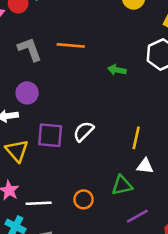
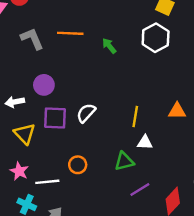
green arrow: (117, 70) -> (109, 46), moved, turned 42
purple circle: (27, 93) -> (44, 85), moved
orange circle: (84, 199) -> (78, 165), moved

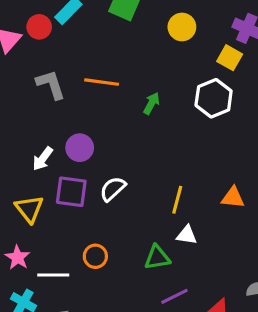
green arrow: (109, 46) -> (151, 103), turned 63
purple circle: (44, 85) -> (80, 148), moved
white arrow: (15, 102) -> (43, 159), moved, turned -48

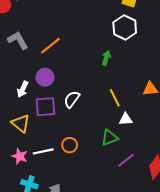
orange line: (102, 82) -> (50, 46), moved, turned -35
green arrow: (151, 103) -> (106, 58), moved
yellow line: (177, 200) -> (115, 98), turned -30
white line: (53, 275) -> (43, 151), moved

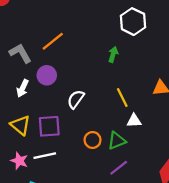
gray L-shape: (18, 40) -> (20, 53), moved
purple square: (45, 107) -> (49, 126), moved
orange circle: (70, 145) -> (93, 140), moved
purple line: (126, 160) -> (119, 168), moved

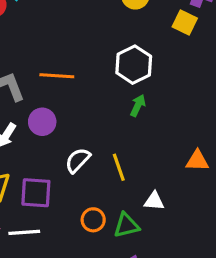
white hexagon: (133, 22) -> (134, 65), moved
orange line: (53, 41) -> (57, 76), turned 35
yellow line: (122, 97) -> (119, 167), moved

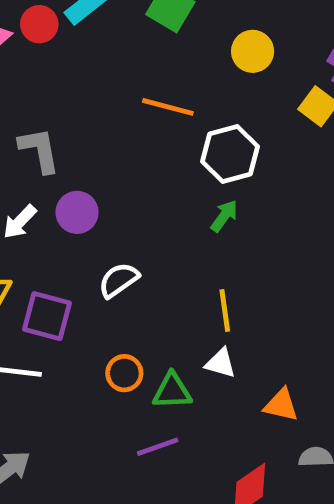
orange line: (57, 76) -> (168, 107), moved
orange triangle: (197, 161) -> (281, 405), moved
yellow line: (119, 167) -> (225, 311), moved

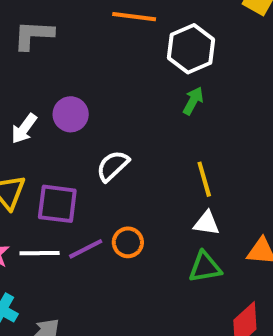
gray L-shape: (39, 150) -> (34, 35), moved, turned -69
green triangle: (172, 391) -> (205, 267), moved
purple line: (158, 447) -> (86, 249), moved

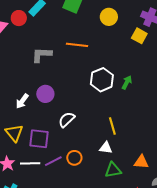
gray L-shape: (34, 35) -> (42, 55), moved
white hexagon: (191, 49) -> (102, 80), moved
green arrow: (193, 101) -> (127, 82), moved
white triangle: (207, 223) -> (106, 148), moved

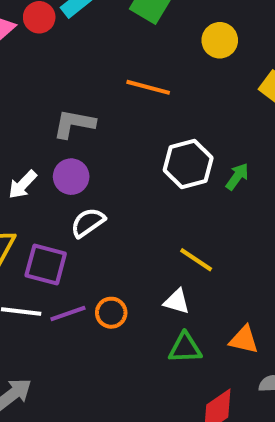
gray L-shape: (42, 55) -> (74, 124), moved
white semicircle: (67, 120) -> (88, 223), moved
yellow line: (112, 126) -> (196, 260), turned -48

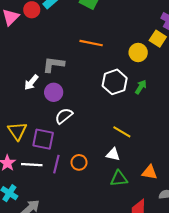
yellow circle: (220, 40) -> (138, 52), moved
white arrow: (23, 185) -> (31, 82), moved
purple line: (68, 313) -> (56, 164), turned -54

